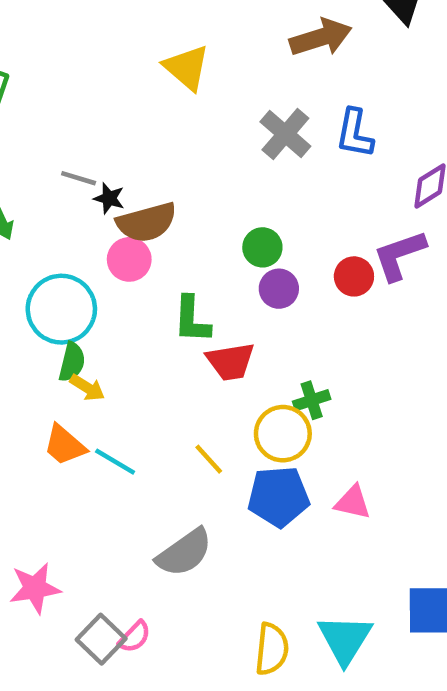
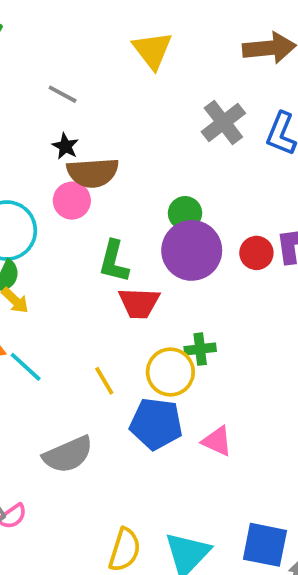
gray line: (79, 178) -> (63, 94), moved
purple circle: (279, 289) -> (192, 250), size x1.8

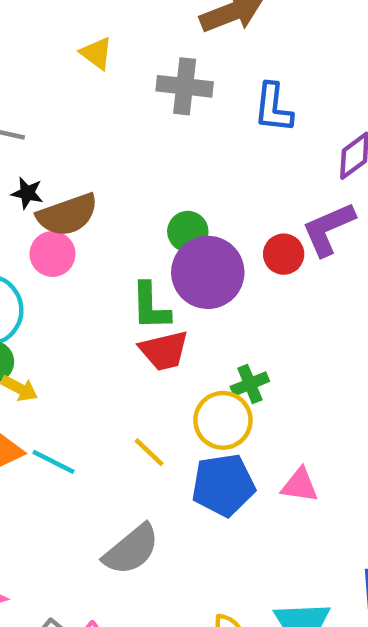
yellow triangle: (152, 50) -> (96, 53), size x0.7
gray cross: (223, 122) -> (185, 86), moved, turned -30
green L-shape: (114, 261) -> (150, 306), moved

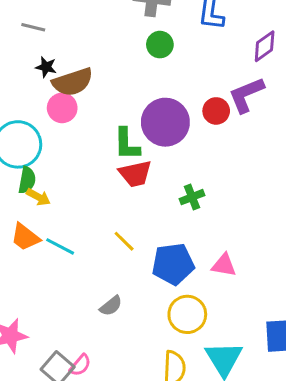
green circle: (188, 231) -> (160, 45), moved
yellow circle: (223, 420) -> (187, 314), moved
gray semicircle: (131, 550) -> (111, 306), size x0.6

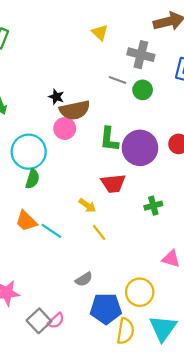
gray line: (33, 27) -> (117, 80), moved
green L-shape: (127, 144) -> (109, 139), moved
yellow arrow: (38, 197) -> (87, 205), moved
blue pentagon: (173, 264) -> (106, 309), moved

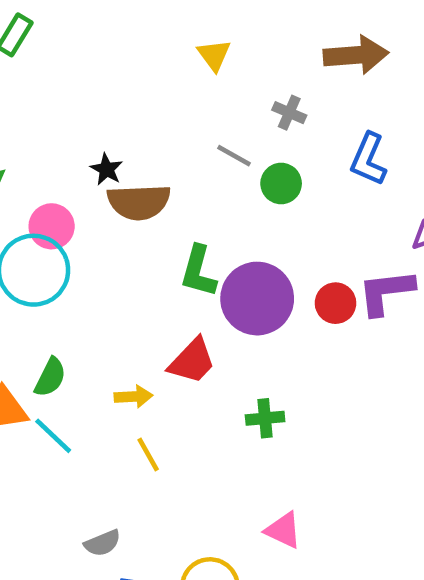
gray cross: (141, 55) -> (289, 113), size x0.6
pink circle: (65, 128) -> (52, 226), moved
green semicircle: (32, 179) -> (50, 377), moved
red trapezoid: (113, 183) -> (192, 361), turned -50
yellow arrow: (87, 205) -> (133, 397), turned -48

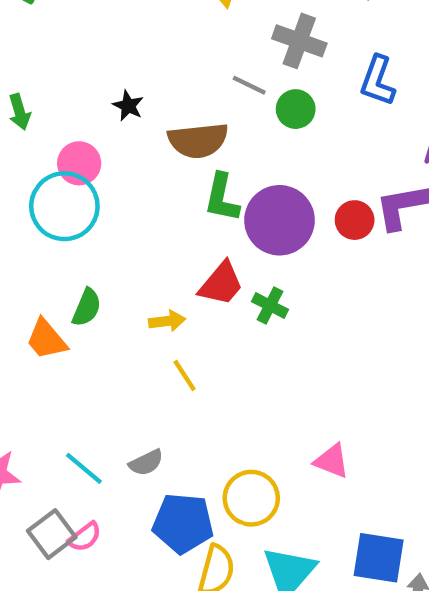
gray cross: (289, 113) -> (299, 41), size x1.6
brown semicircle: (139, 202) -> (198, 140), moved
green cross: (265, 418) -> (270, 306), moved, turned 36
cyan line: (53, 436) -> (84, 468), moved
pink triangle: (283, 530) -> (332, 461), moved

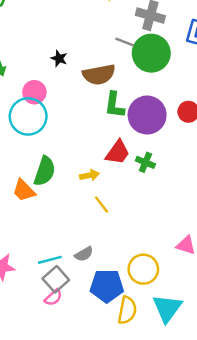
green circle: (296, 109) -> (151, 53), size x1.8
green semicircle: (87, 307) -> (45, 171), size x1.4
cyan line: (84, 468) -> (50, 260), turned -50
gray square: (52, 534) -> (56, 279), moved

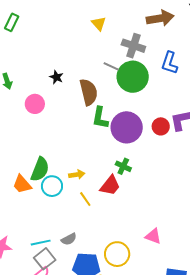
brown semicircle: (99, 75) -> (89, 92), turned -96
cyan circle: (28, 116) -> (52, 186), moved, size x0.7
red trapezoid: (118, 152) -> (110, 186), moved

